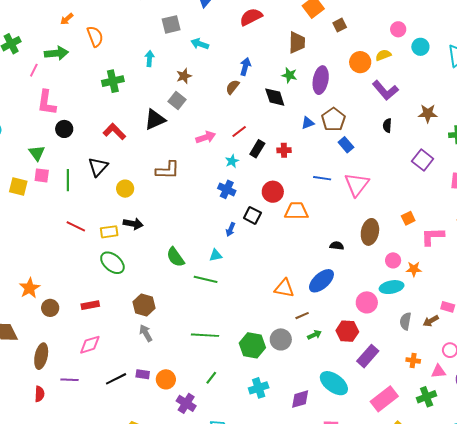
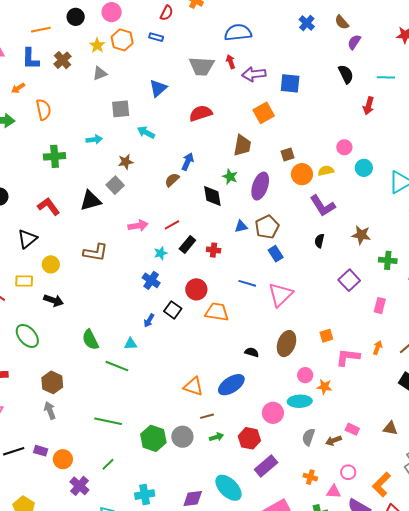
brown square: (340, 25) -> (288, 154), moved
cyan arrow: (150, 59) -> (94, 139), turned 70
yellow rectangle: (109, 232) -> (24, 281), moved
cyan cross: (259, 388) -> (145, 495), moved

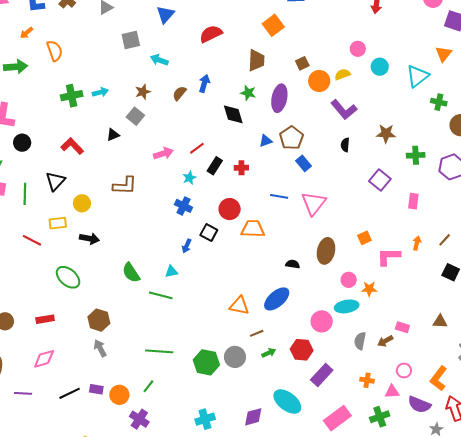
cyan arrow: (94, 139) -> (100, 92), moved
brown semicircle: (172, 180) -> (179, 93), moved
black triangle: (90, 201) -> (113, 135), size x0.6
green line: (108, 464) -> (148, 386), moved

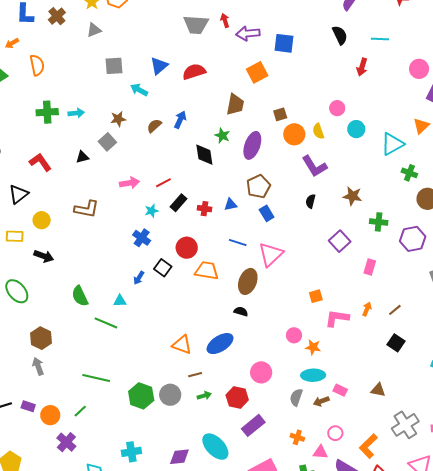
blue triangle: (165, 15) -> (159, 66), moved
yellow semicircle: (342, 74) -> (318, 131), turned -98
blue triangle: (266, 141) -> (231, 205), moved
brown ellipse: (326, 251) -> (248, 281), moved
cyan ellipse: (347, 306) -> (313, 375), moved

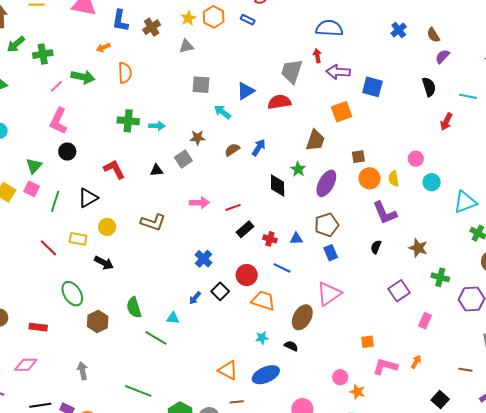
gray trapezoid: (196, 25) -> (292, 71), moved, turned 96
cyan star: (152, 211) -> (262, 338), moved
blue line: (238, 242) -> (282, 268), moved
brown line: (395, 310) -> (465, 370), moved, turned 40
brown hexagon: (41, 338) -> (98, 321), moved

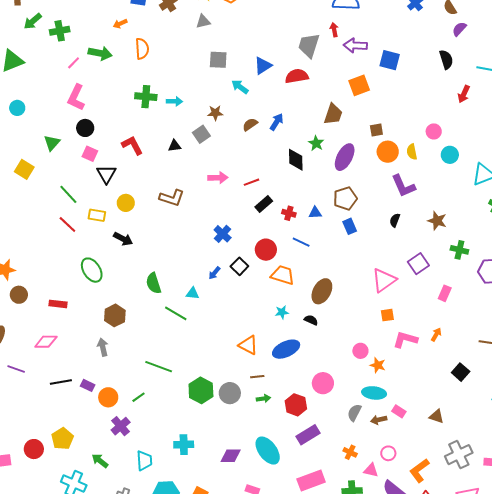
pink square: (32, 189) -> (90, 154), moved
black triangle: (88, 198) -> (106, 174), turned -30
green line: (55, 201) -> (68, 194), moved, turned -60
pink triangle: (329, 294) -> (384, 280), moved
brown hexagon: (98, 321) -> (115, 315), moved

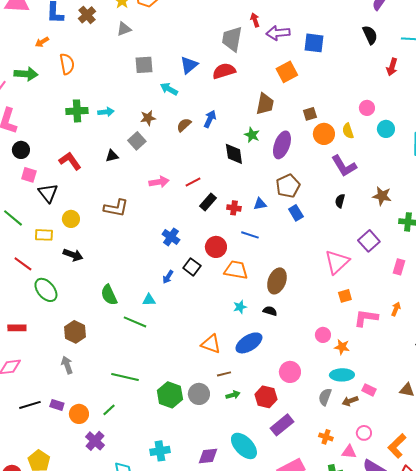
red line: (67, 224) -> (23, 264), moved

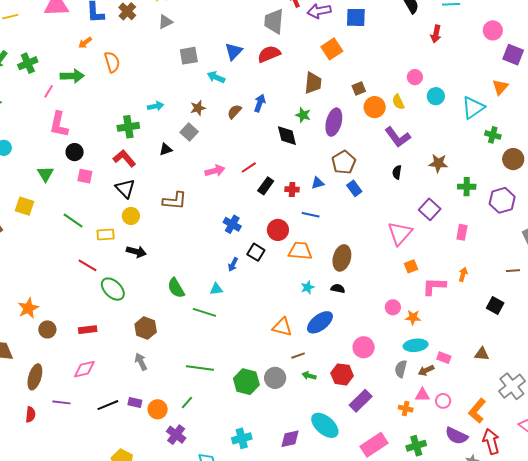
green cross: (77, 111) -> (128, 127), moved
black triangle: (48, 193) -> (125, 188), moved
green arrow: (233, 395) -> (309, 376), turned -144
pink triangle: (349, 452) -> (422, 395), moved

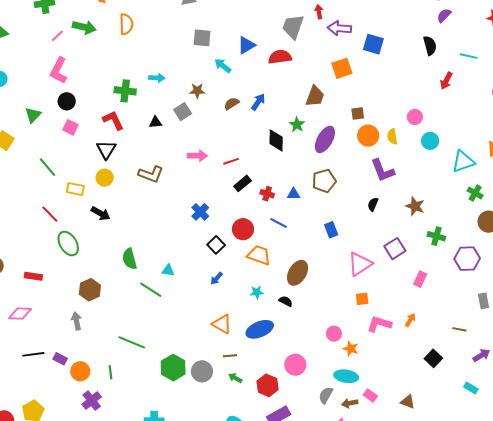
blue rectangle: (354, 188) -> (331, 230), moved
blue arrow: (233, 264) -> (216, 278), moved
green line: (187, 402) -> (111, 372), turned -64

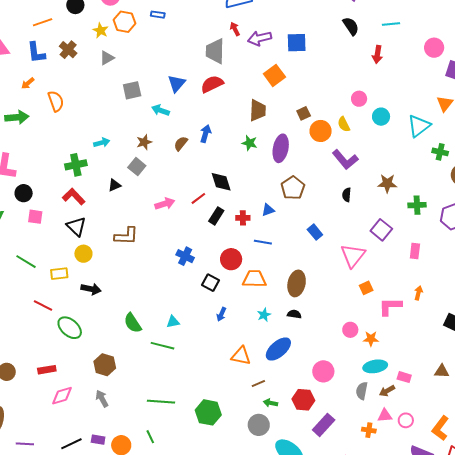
black diamond: (276, 140) -> (221, 182), moved
pink diamond: (20, 314) -> (62, 396), moved
gray circle: (202, 371) -> (259, 425), moved

